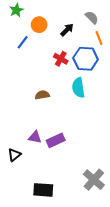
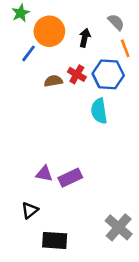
orange circle: (39, 25) -> (49, 31), size x1.5
black arrow: (67, 30) -> (85, 38), turned -32
brown semicircle: (42, 95) -> (53, 81), moved
black triangle: (14, 155) -> (30, 210), moved

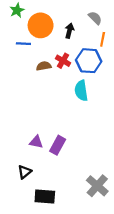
orange line: (125, 48) -> (103, 39), turned 32
blue line: (28, 53) -> (23, 44), turned 56
purple rectangle: (70, 178) -> (58, 145), turned -36

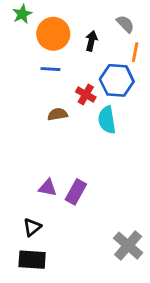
blue line: (23, 44) -> (50, 69), moved
red cross: (63, 61) -> (86, 94), moved
brown semicircle: (44, 66) -> (58, 114), moved
black rectangle: (45, 196) -> (32, 260), moved

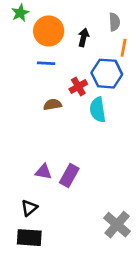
gray semicircle: (125, 24) -> (114, 22), turned 42
red cross: (86, 94) -> (78, 86), turned 30

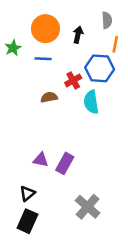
green star: (20, 13) -> (13, 48), moved
gray cross: (117, 225) -> (88, 207), moved
black rectangle: (29, 238) -> (27, 221), turned -70

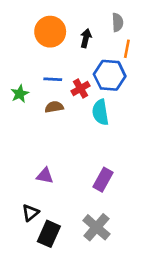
green star: (13, 48) -> (20, 94), moved
blue line: (43, 59) -> (53, 79), moved
purple rectangle: (65, 163) -> (103, 180), moved
black rectangle: (27, 221) -> (49, 234), moved

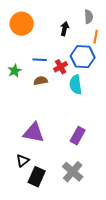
orange circle: (50, 32) -> (22, 24), moved
purple triangle: (45, 176) -> (34, 133), size x1.6

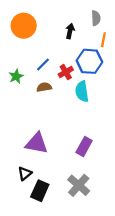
blue line: (40, 60) -> (43, 65), turned -48

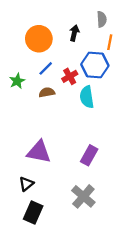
orange circle: (24, 26) -> (39, 39), moved
black rectangle: (40, 191) -> (33, 212), moved

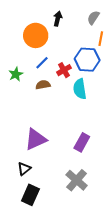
gray semicircle: (102, 19) -> (93, 18), turned -144
black arrow: (74, 33) -> (58, 19), moved
purple triangle: (39, 152) -> (36, 139), turned -35

